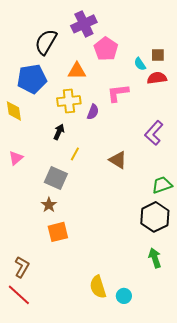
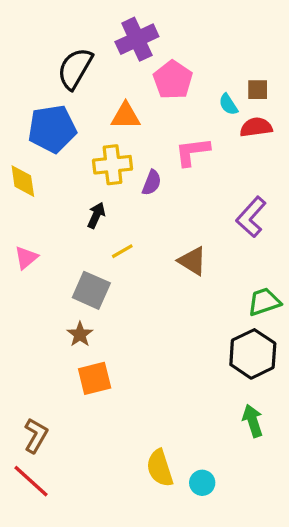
yellow line: (75, 154) -> (122, 251), turned 32

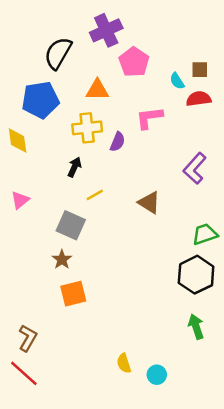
yellow semicircle: (160, 468) -> (124, 363), size x0.7

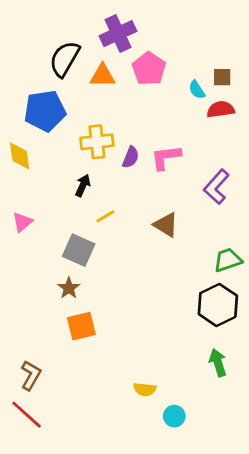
orange triangle: (97, 90) -> (103, 76), moved
pink L-shape: (149, 118) -> (166, 157), moved
yellow semicircle: (124, 363) -> (145, 389), moved, turned -66

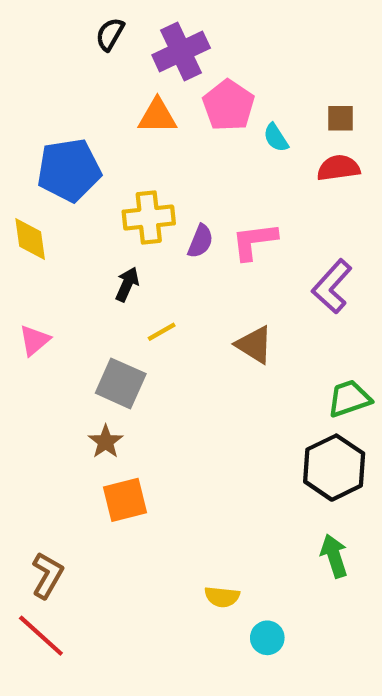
black semicircle: (65, 59) -> (110, 34), moved, size x0.6
cyan semicircle: (197, 90) -> (276, 138), moved

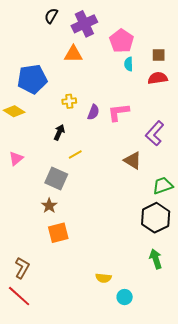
pink pentagon: (228, 105) -> (122, 41), moved
cyan semicircle: (276, 138) -> (129, 64), turned 32
yellow cross: (149, 217) -> (69, 101), size x0.6
yellow diamond: (30, 239) -> (14, 111), turned -50
brown triangle: (254, 345) -> (133, 160), moved

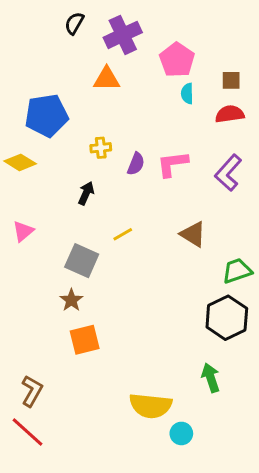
purple L-shape: (155, 133) -> (228, 173), moved
yellow line: (75, 154) -> (123, 234), moved
green arrow: (156, 259) -> (211, 378), moved
yellow semicircle: (103, 278) -> (151, 406), size x1.8

